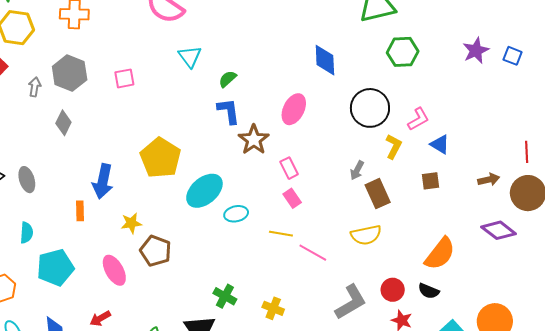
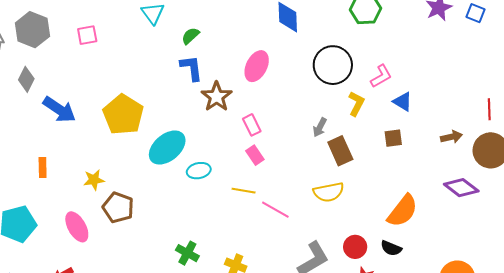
blue arrow: (103, 181) -> (59, 109), moved, turned -68

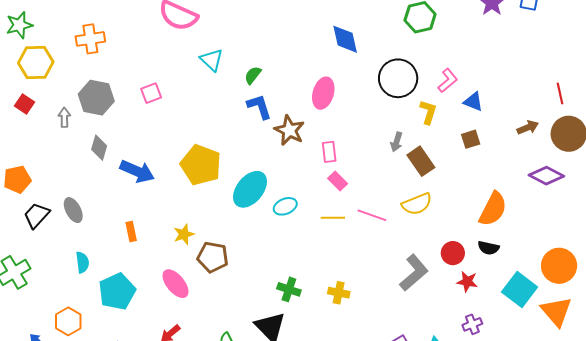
pink rectangle: (252, 125) -> (329, 152), turned 30
pink line: (275, 210) -> (372, 215), moved

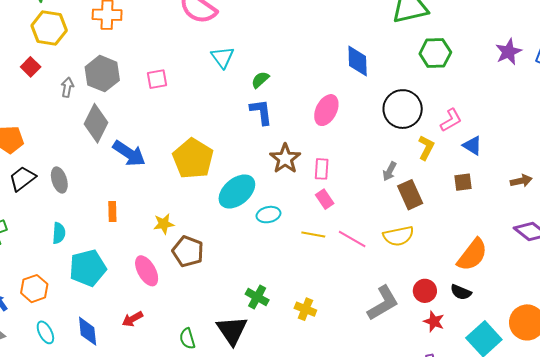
brown star: (289, 130) -> (285, 159), moved
gray diamond: (99, 148) -> (96, 123), size x1.5

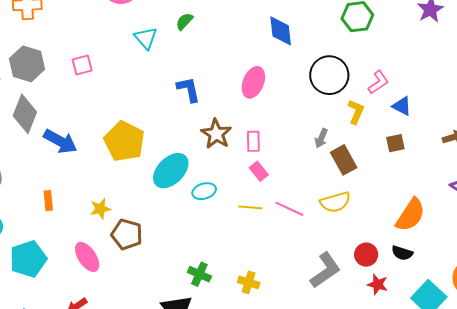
green semicircle: (260, 80) -> (184, 21), moved

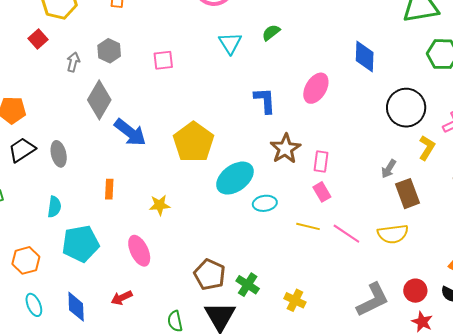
gray hexagon: (27, 64) -> (109, 51), size x0.7
pink ellipse: (253, 82) -> (316, 88), moved
brown pentagon: (127, 234) -> (210, 274), moved

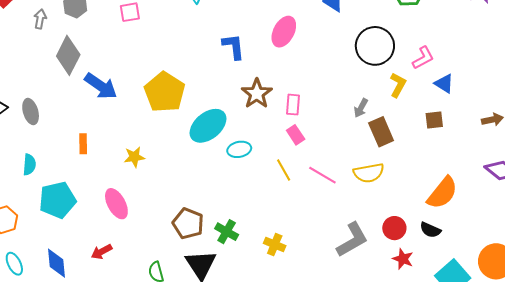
yellow line: (308, 226) -> (284, 170), turned 50

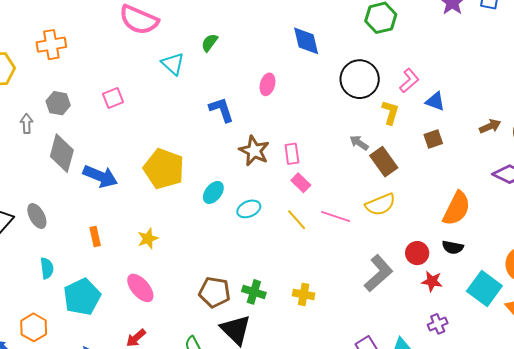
pink ellipse: (284, 32) -> (268, 84), size x0.7
gray arrow: (361, 108) -> (359, 143), turned 108
cyan ellipse: (208, 126) -> (213, 192), size x0.6

